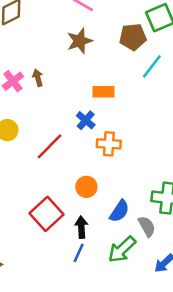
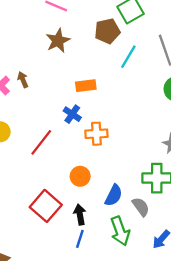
green arrow: (122, 249) -> (120, 231), turned -60

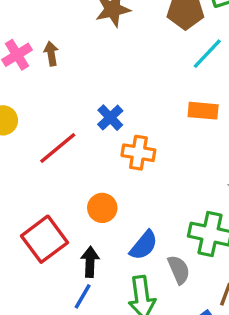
orange rectangle: (86, 86) -> (203, 111), moved

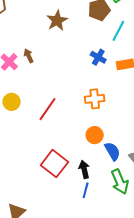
blue cross: (110, 118) -> (98, 57), moved
orange circle: (102, 208) -> (95, 135), moved
blue semicircle: (144, 245) -> (112, 151), turned -54

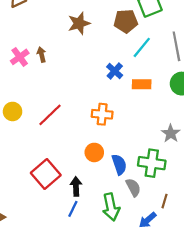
yellow circle: (12, 102) -> (13, 111), moved
blue semicircle: (112, 151) -> (119, 164), moved

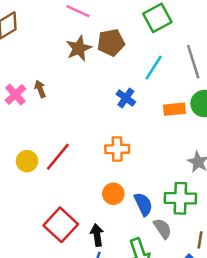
brown pentagon: (126, 21) -> (111, 43), moved
orange rectangle: (142, 84) -> (174, 109), moved
yellow circle: (13, 111) -> (27, 161), moved

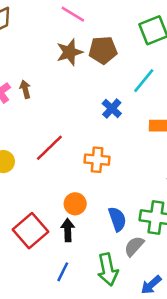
red line: (58, 157) -> (49, 148), moved
orange circle: (113, 194) -> (75, 204), moved
gray semicircle: (163, 229) -> (134, 246), turned -110
black arrow: (97, 235) -> (68, 230), moved

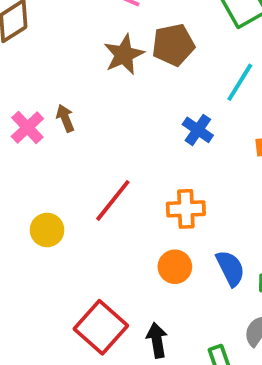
orange circle: (75, 204) -> (175, 267), moved
blue semicircle: (117, 219) -> (230, 268), moved
black arrow: (68, 230) -> (157, 340), moved

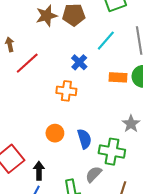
red line: (113, 200) -> (27, 63), moved
orange cross: (186, 209) -> (66, 91), moved

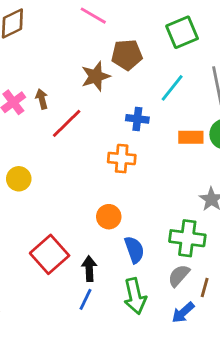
brown star: (47, 16) -> (96, 76), moved
blue cross: (79, 62) -> (137, 119), turned -35
blue semicircle: (84, 139) -> (134, 250), moved
gray semicircle: (94, 174) -> (179, 276), moved

